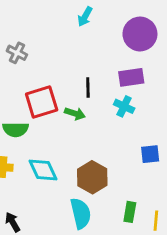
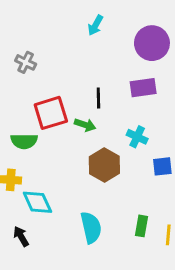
cyan cross: (124, 106) -> (137, 137), moved
cyan diamond: (43, 170) -> (37, 202), moved
brown hexagon: (92, 177) -> (104, 165), moved

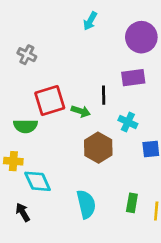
black line: (98, 98) -> (104, 95), moved

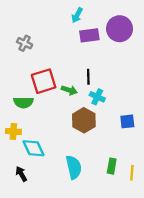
purple rectangle: (133, 78) -> (89, 35), moved
cyan cross: (128, 122) -> (97, 97), moved

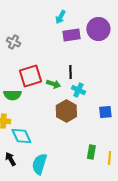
cyan semicircle: (74, 167) -> (39, 164), moved, turned -150

